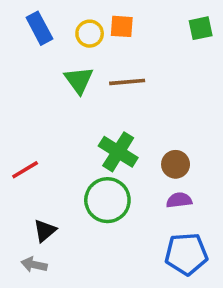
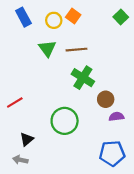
orange square: (122, 26) -> (73, 16), turned 32
green square: (201, 28) -> (121, 17), turned -32
green cross: (118, 152) -> (83, 78), moved
purple semicircle: (179, 200) -> (116, 117), moved

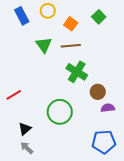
orange square: (73, 16) -> (71, 24), moved
green square: (121, 17) -> (99, 17), moved
yellow circle: (54, 20) -> (48, 11), moved
gray arrow: (20, 160) -> (27, 148), moved, turned 32

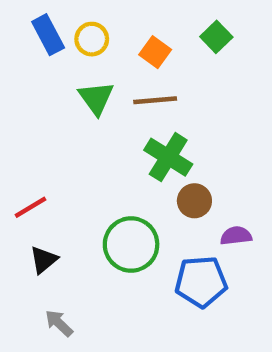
yellow circle: (48, 11) -> (92, 39), moved
brown circle: (98, 92) -> (194, 201), moved
black triangle: (25, 129) -> (44, 260), moved
blue pentagon: (104, 142) -> (201, 282), moved

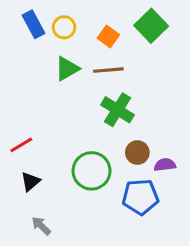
green square: (216, 37) -> (151, 26), size x1.5
green triangle: (96, 98) -> (67, 69), turned 36
brown circle: (194, 201) -> (137, 153), moved

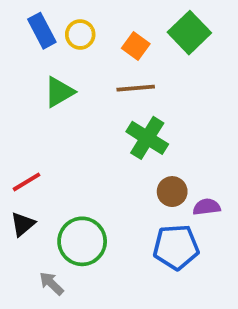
green triangle: (67, 69) -> (59, 92), moved
green circle: (92, 171) -> (82, 241), moved
black triangle: (30, 182) -> (23, 224), moved

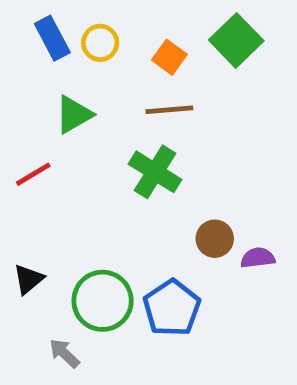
green cross: (147, 138) -> (155, 172), moved
red line: (27, 182) -> (33, 174), moved
blue pentagon: (176, 247) -> (172, 308), moved, turned -30

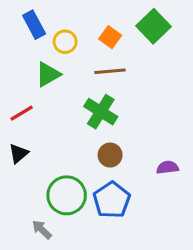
yellow circle: (100, 43) -> (65, 42), moved
brown circle: (215, 239) -> (110, 155), moved
black triangle: (28, 279) -> (19, 153), moved

